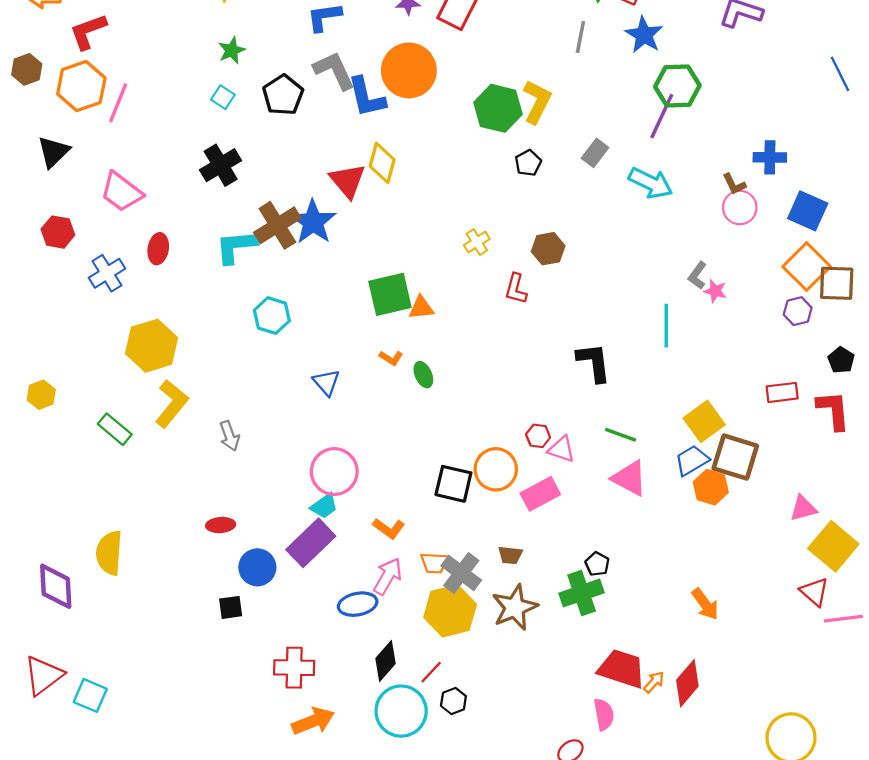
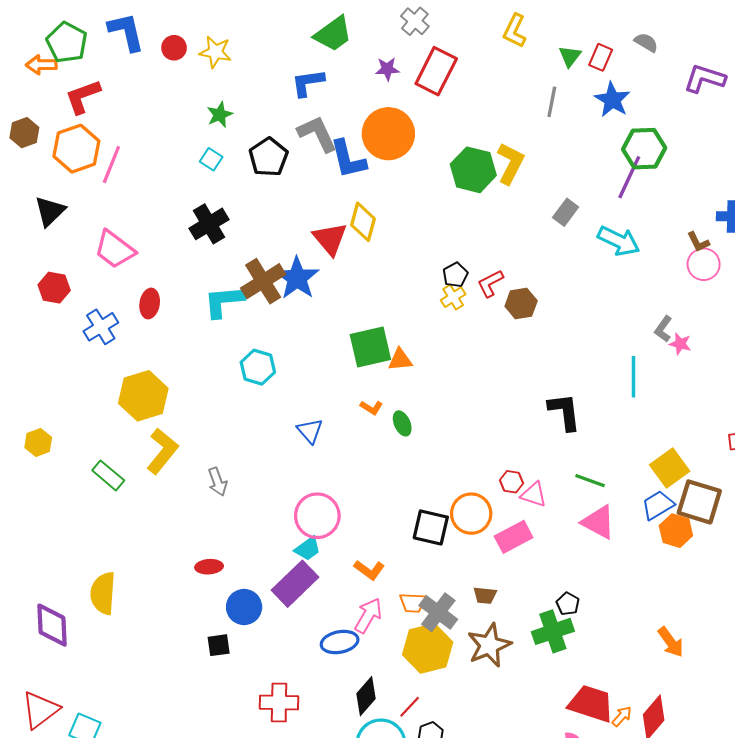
black pentagon: (528, 163) -> (455, 275), moved
red L-shape: (516, 289) -> (490, 283), moved, turned 48

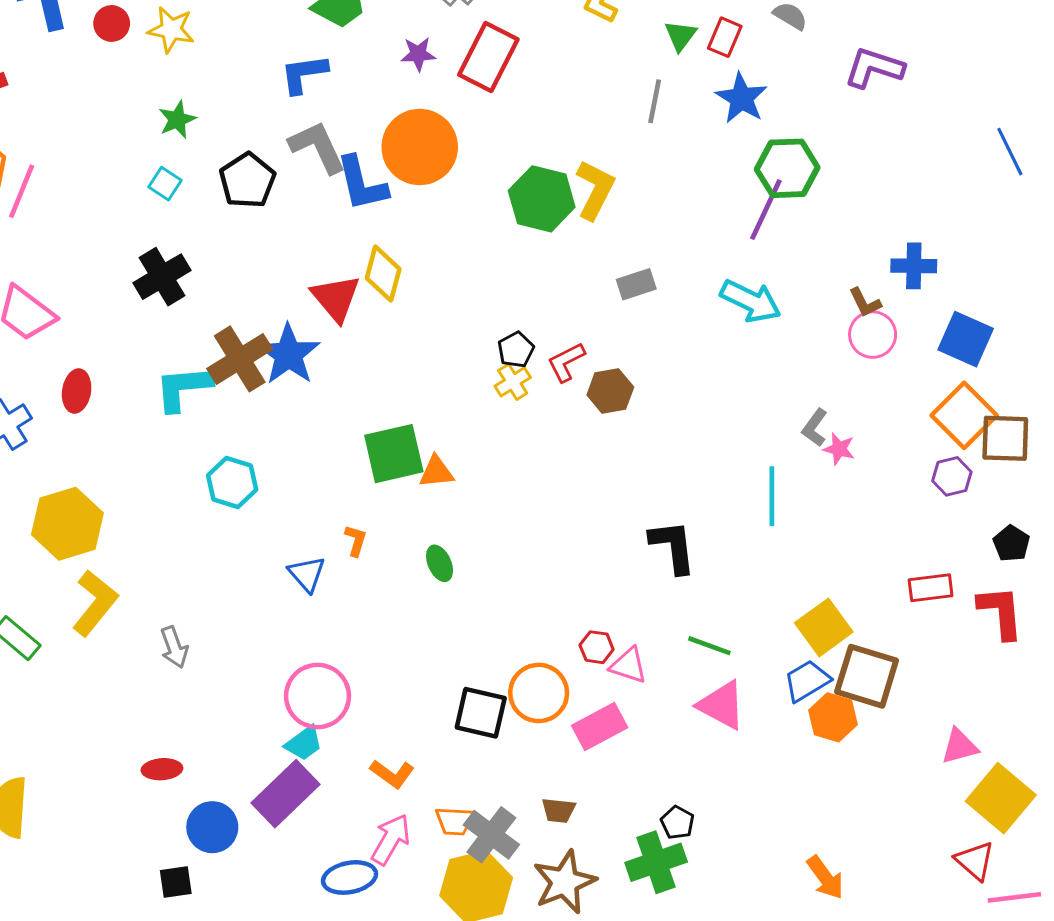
gray rectangle: (566, 212) -> (636, 284), moved, turned 35
orange L-shape: (371, 408) -> (356, 540), moved, turned -105

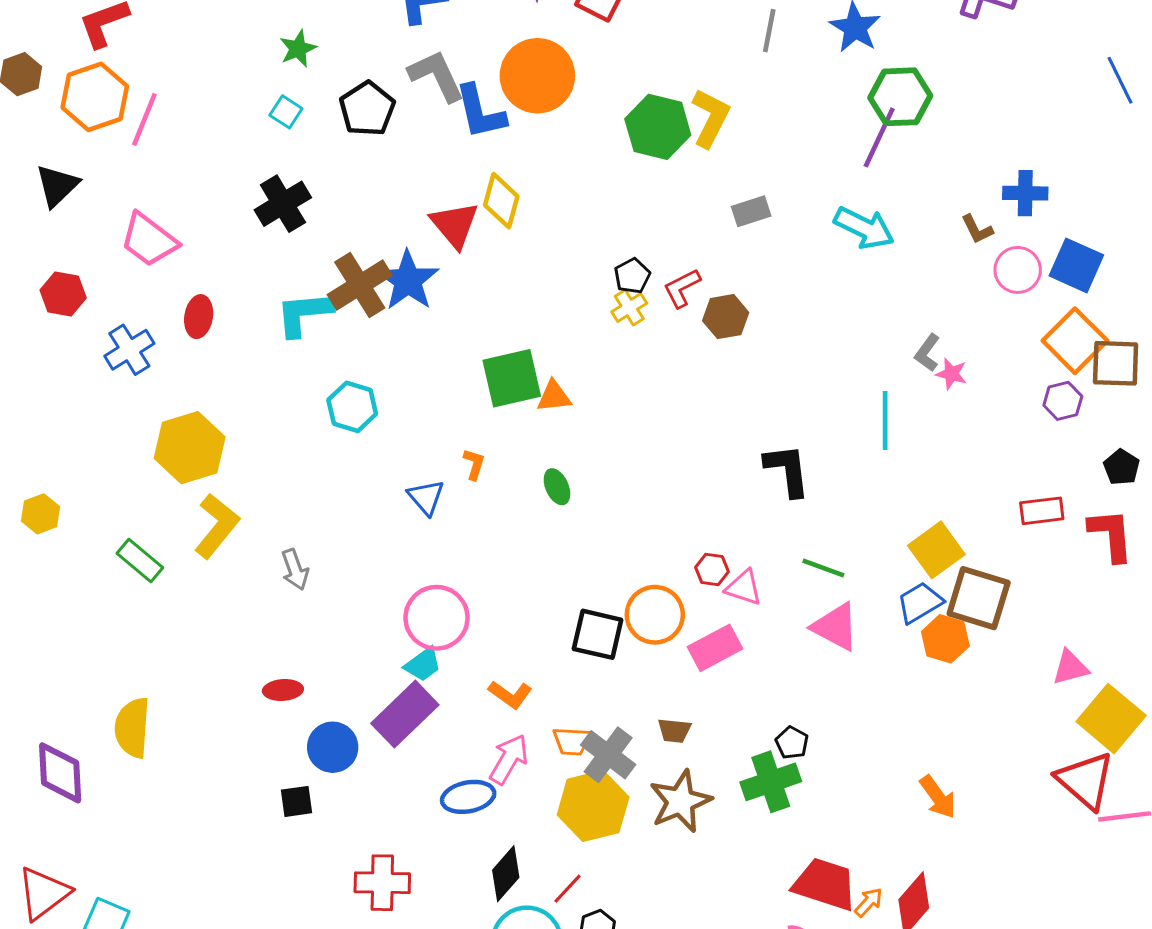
pink circle: (873, 335) -> (1018, 270), moved
red triangle: (975, 861) -> (1085, 780), size x1.5

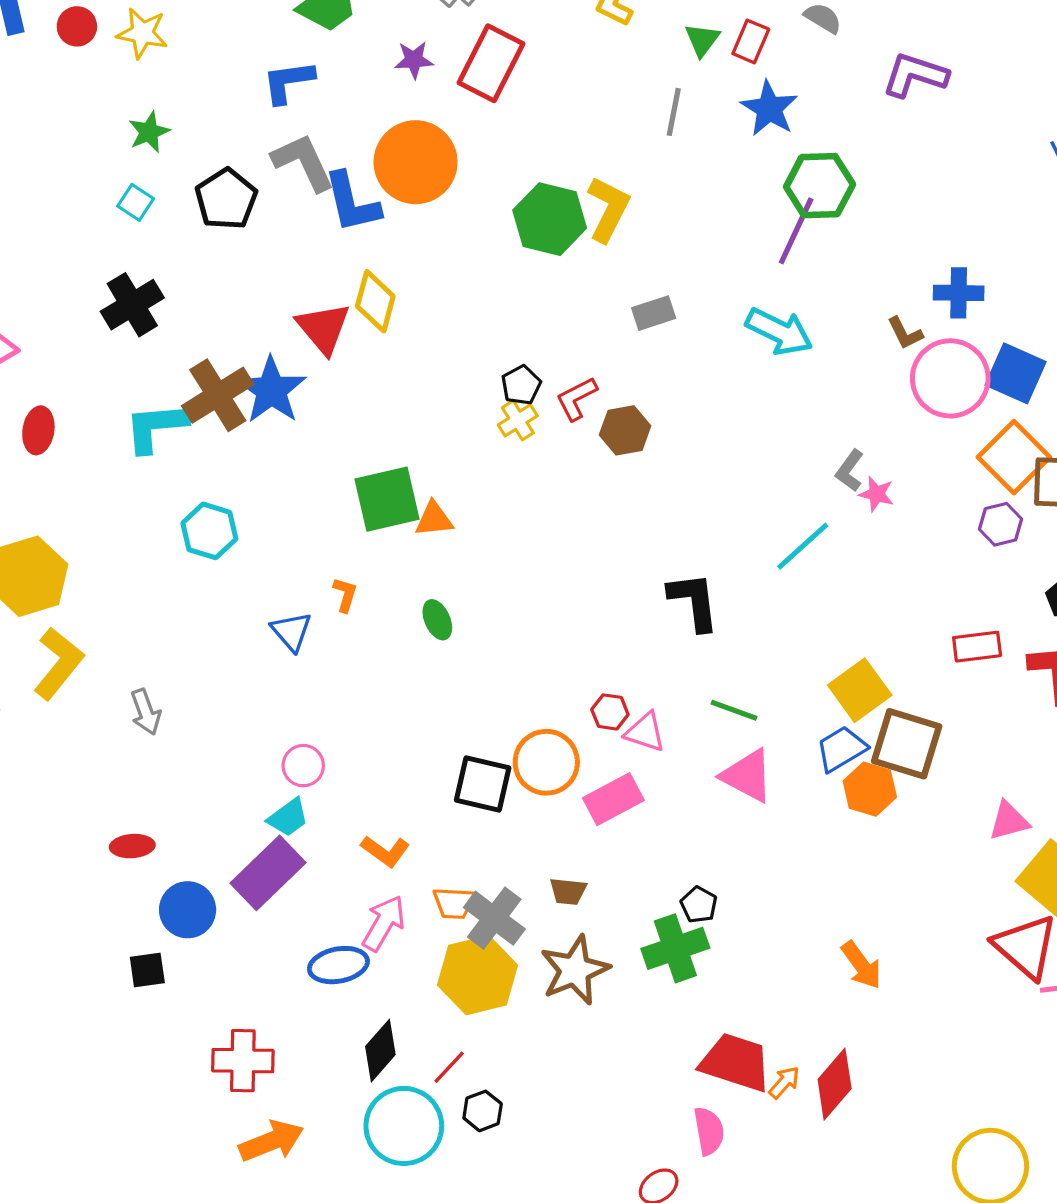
pink circle: (1018, 270) -> (950, 378), size x1.5
cyan line: (885, 420) -> (803, 546), turned 48
pink circle: (437, 618) -> (303, 766), size x0.6

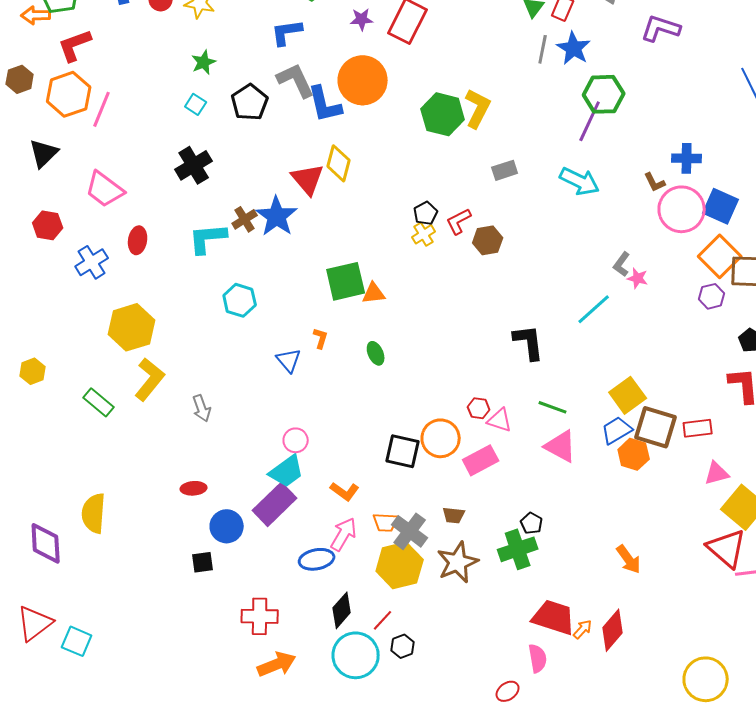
gray line: (674, 112) -> (543, 49), moved
brown cross: (218, 395) -> (245, 219), size x0.6
red rectangle: (977, 647) -> (698, 428), moved
cyan trapezoid: (288, 818) -> (287, 471), size x1.4

